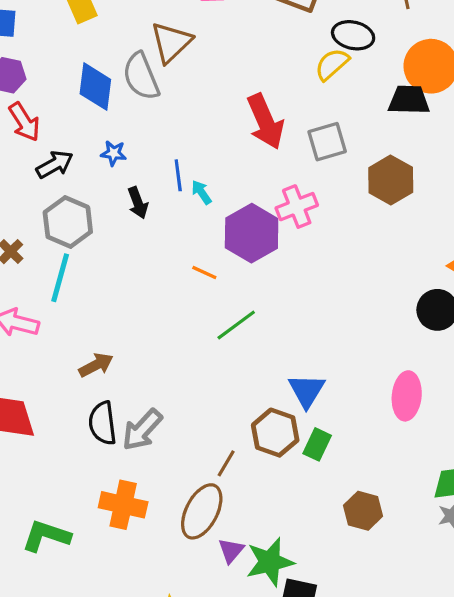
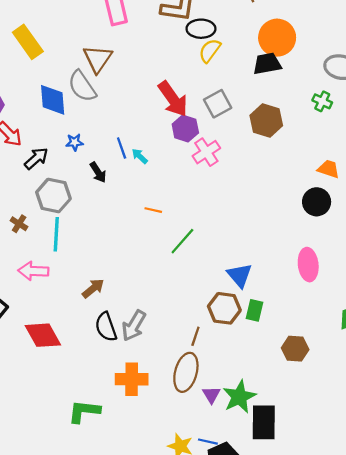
black ellipse: (353, 35) -> (201, 29), moved
purple hexagon: (252, 233) -> (185, 128), moved, size x0.7

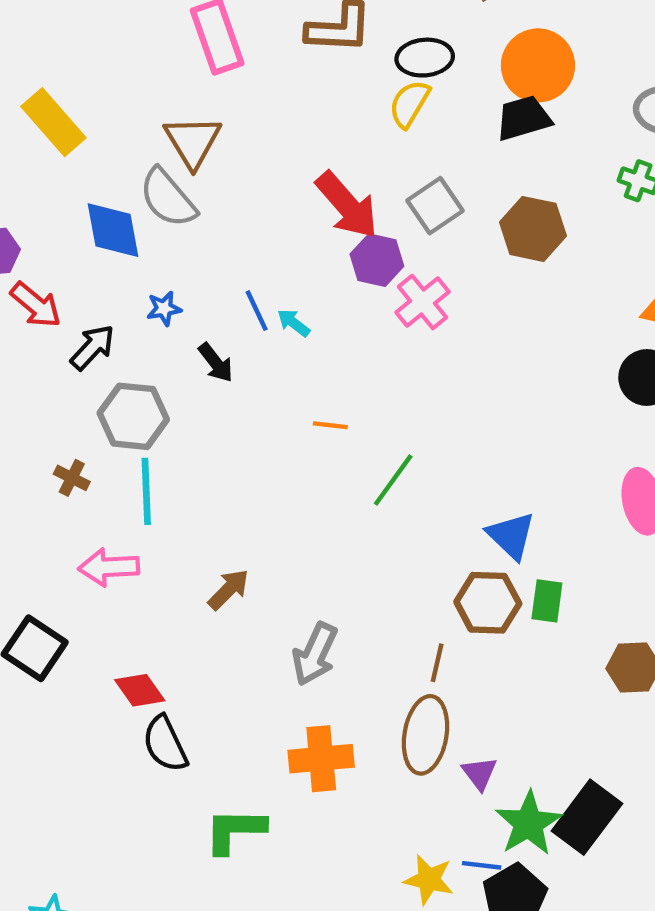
black ellipse: (201, 29) -> (425, 58), moved
black semicircle: (106, 327) -> (165, 744), moved
red diamond: (43, 335) -> (140, 690), size x0.7
green star: (239, 397) -> (528, 823), moved
black rectangle: (264, 422) -> (587, 817), turned 42

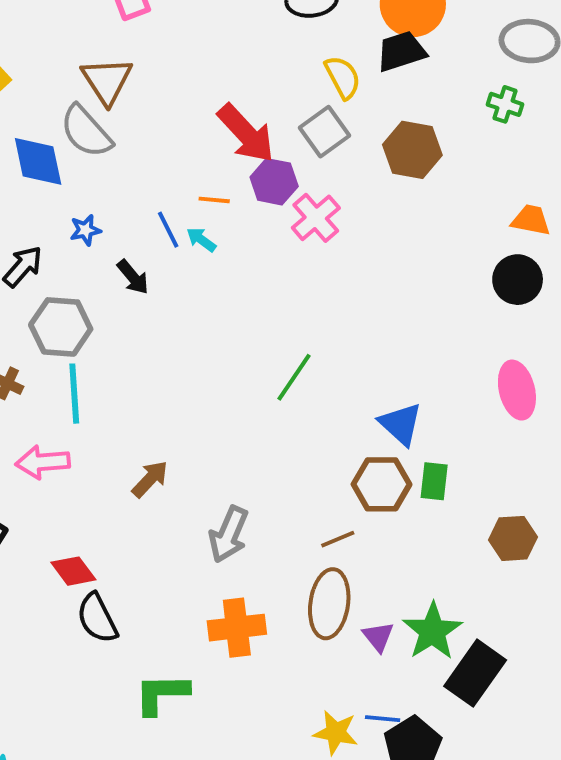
yellow semicircle: (409, 104) -> (343, 77), moved, turned 123
orange line: (330, 425) -> (214, 200), moved
brown line: (437, 663) -> (338, 539), turned 56
green star: (528, 823) -> (432, 631), moved

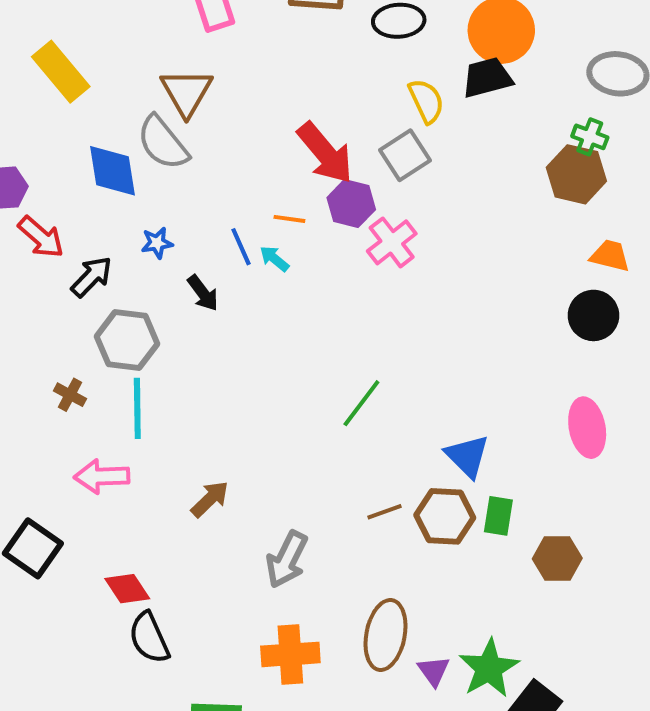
brown hexagon: (412, 150) -> (576, 174), moved
brown hexagon: (513, 538) -> (557, 559), moved
brown line: (338, 539) -> (385, 512), moved

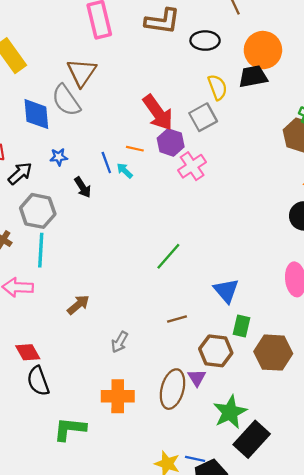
brown hexagon: (445, 516) -> (216, 351), moved
gray arrow: (287, 559) -> (120, 342), size x0.7
brown hexagon: (557, 559) -> (273, 353), size x1.4
purple triangle: (434, 671) -> (197, 378), moved

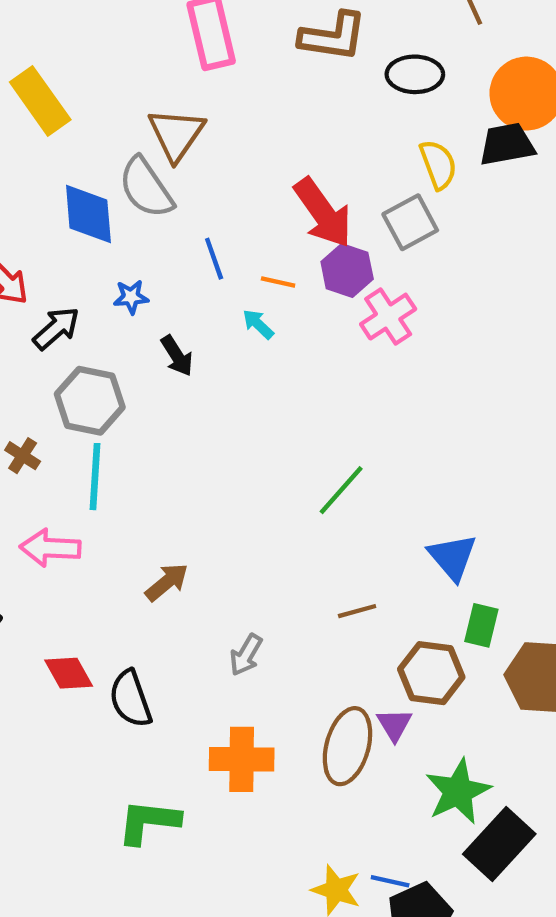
blue line: (106, 162) -> (214, 259), moved
black semicircle: (38, 381) -> (130, 699), moved

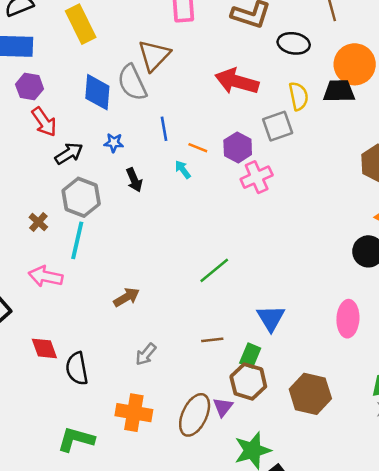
red arrow: (323, 213) -> (237, 81), moved, turned 132
brown arrow: (167, 582) -> (126, 297), moved
green rectangle: (481, 625) -> (250, 356), moved

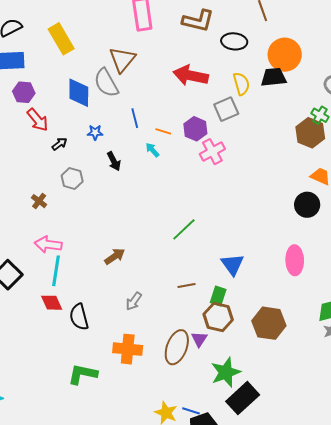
black arrow: (69, 153) -> (60, 144), size x0.7
gray hexagon: (81, 197) -> (72, 178), size x0.7
cyan line: (77, 240) -> (56, 271), moved

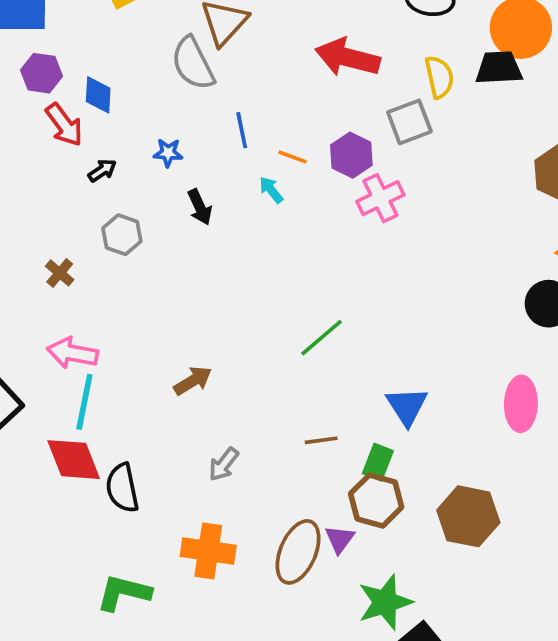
blue diamond: (79, 93) -> (98, 95), moved, size x0.7
red diamond: (52, 303) -> (74, 460), size x1.4

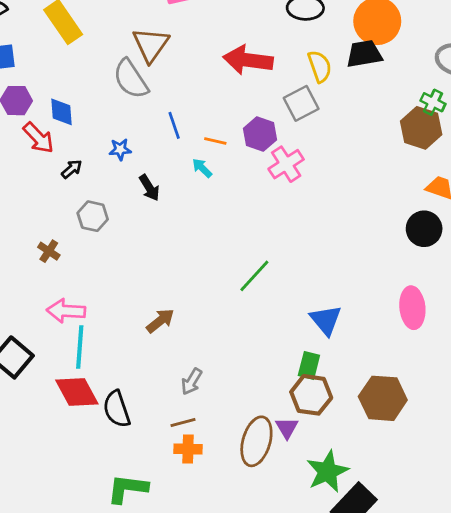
brown line: (321, 440) -> (183, 422), moved
orange cross: (208, 551) -> (188, 449), size x0.7

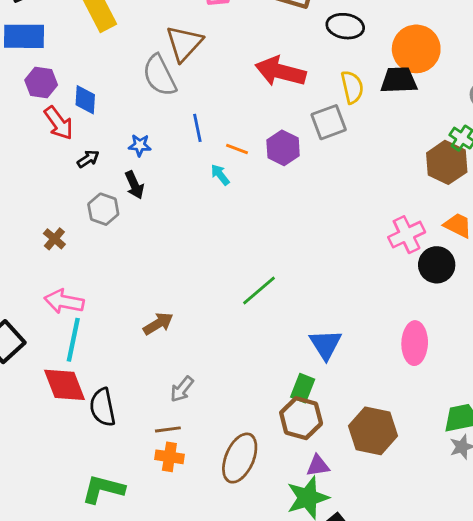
pink cross: (286, 164) -> (407, 235), moved
black arrow: (149, 188) -> (134, 185), moved
purple triangle: (287, 428) -> (318, 466), moved, turned 45

